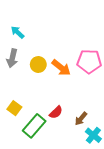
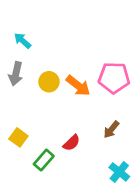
brown arrow: (81, 119) -> (111, 130), moved
green rectangle: (34, 126) -> (44, 160), size x0.7

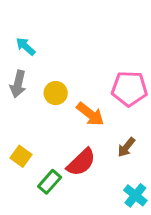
orange arrow: (78, 86) -> (90, 114), moved
red semicircle: (72, 143) -> (81, 162), size x1.5

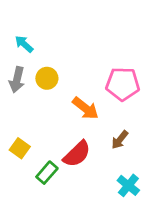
yellow circle: (56, 93) -> (47, 78), moved

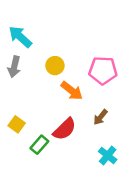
cyan arrow: (24, 44) -> (20, 37), size x1.5
yellow circle: (47, 78) -> (55, 66), moved

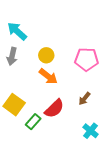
orange arrow: (72, 91) -> (48, 76), moved
yellow square: (17, 124) -> (14, 105), size x1.5

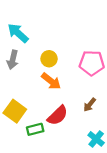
green rectangle: (33, 122) -> (35, 129), turned 35

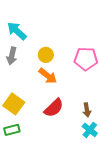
brown arrow: (90, 105) -> (87, 110), moved, turned -48
green rectangle: (35, 129) -> (12, 130), moved

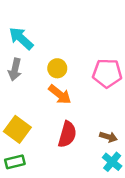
red semicircle: (54, 108) -> (67, 134), turned -30
brown arrow: (87, 110) -> (108, 137), turned -64

